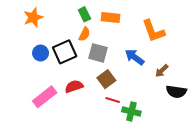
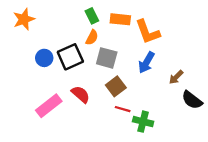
orange star: (33, 17) -> (24, 19), moved
orange L-shape: (153, 31) -> (148, 32), moved
blue arrow: (135, 57) -> (146, 62), turned -96
red semicircle: (74, 86) -> (81, 94), turned 60
black semicircle: (176, 92) -> (192, 100), turned 30

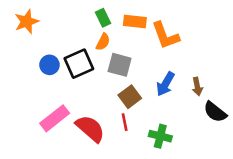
blue arrow: (146, 62) -> (165, 84), moved
brown arrow: (176, 77) -> (197, 87), turned -56
red semicircle: (81, 94) -> (90, 129), moved, size x1.4
red line: (123, 109) -> (125, 122), moved, turned 63

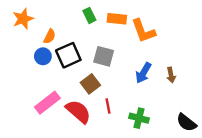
orange semicircle: (103, 42) -> (50, 36), moved
brown square: (130, 97) -> (90, 84), moved
black semicircle: (215, 112) -> (186, 123), moved

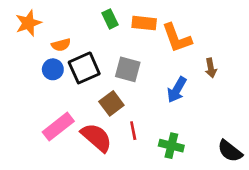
orange semicircle: (50, 36) -> (61, 45), turned 48
brown arrow: (171, 75) -> (211, 68), moved

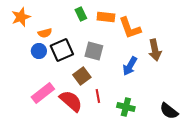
brown arrow: (211, 68) -> (155, 50), size x1.5

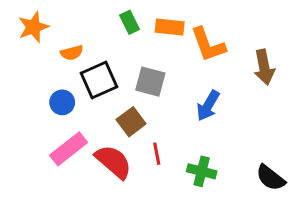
brown arrow: (155, 50) -> (264, 67), moved
blue circle: (39, 51) -> (62, 102), moved

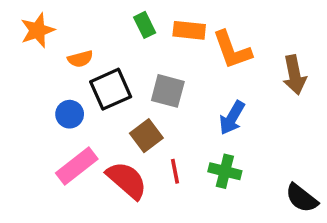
green cross: (202, 171) -> (225, 171), moved

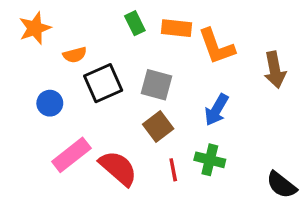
blue circle: (70, 114) -> (50, 103), moved
brown square: (146, 136) -> (158, 127), moved
red line: (175, 171) -> (173, 170), moved

